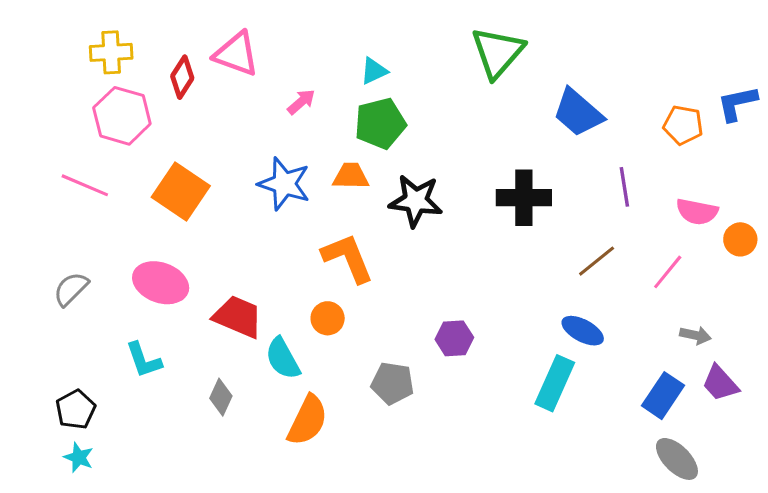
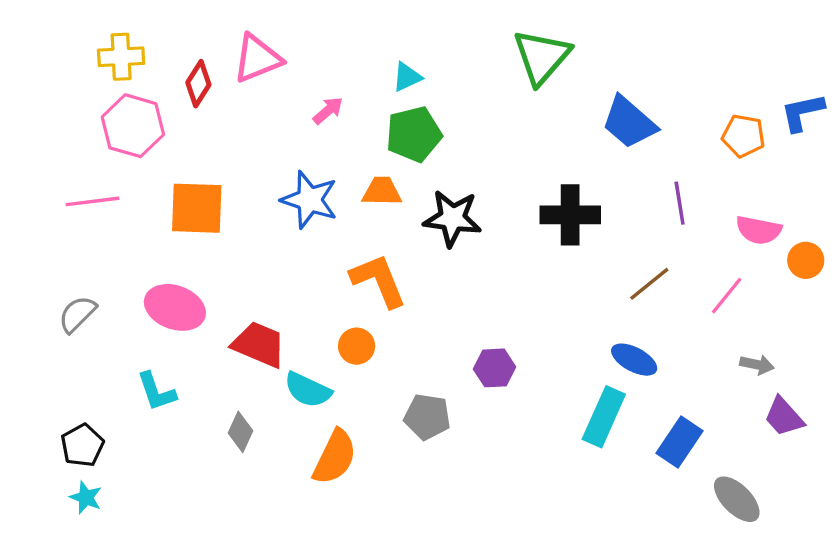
pink triangle: (236, 54) -> (257, 58), turned -42
pink line: (85, 185) -> (92, 201), turned -30
orange square: (181, 192) -> (197, 208), turned -32
cyan semicircle: (283, 358) -> (308, 390), turned -36
blue rectangle: (663, 396) -> (680, 442), moved

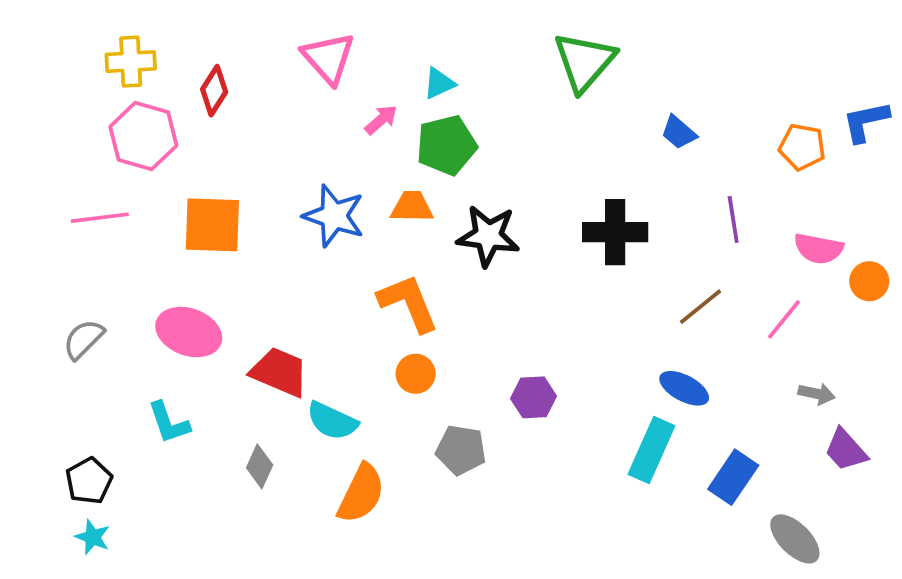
pink triangle: (257, 58) -> (328, 58), moved, turned -50
pink arrow: (328, 111) -> (381, 120), moved
blue trapezoid: (629, 122) -> (679, 132), size x0.6
orange circle: (357, 346) -> (416, 374), moved

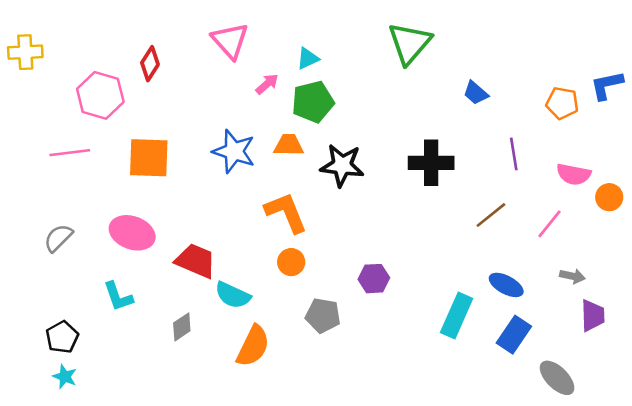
yellow cross: (131, 62) -> (25, 52), moved
blue ellipse: (684, 388) -> (506, 285), moved
purple trapezoid: (846, 450) -> (593, 316), turned -140
gray diamond: (260, 466) -> (182, 327), turned 32

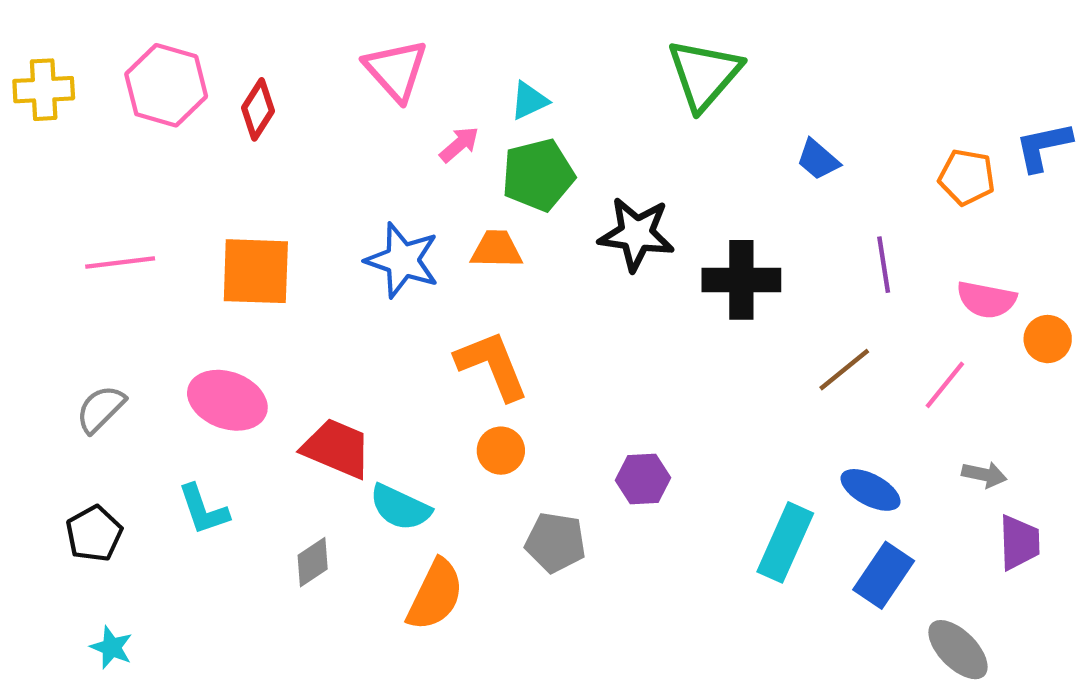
pink hexagon: (100, 95) -> (166, 85), moved
black star: (342, 165) -> (636, 234), moved
black pentagon: (62, 337) -> (94, 534), moved

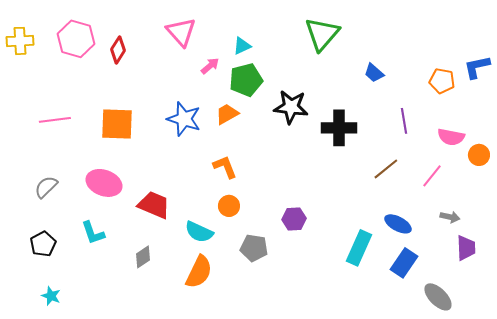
orange trapezoid: (496, 249) -> (227, 114), turned -30
orange L-shape: (492, 365) -> (225, 167), size x0.7
cyan semicircle: (400, 507) -> (199, 232), moved

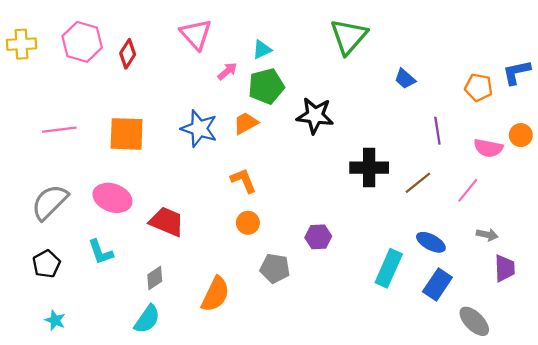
black cross: (339, 128) -> (369, 168), moved
orange circle: (479, 155) -> (521, 135), moved
gray semicircle: (46, 187) -> (50, 202), size x1.5
cyan semicircle: (199, 232) -> (147, 319), moved, turned -80

